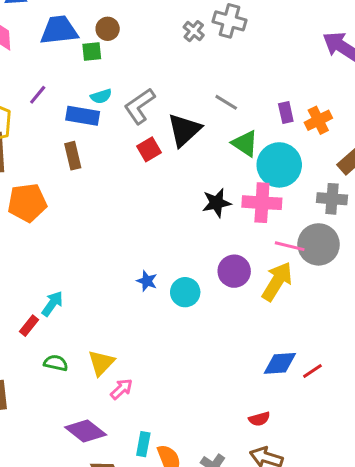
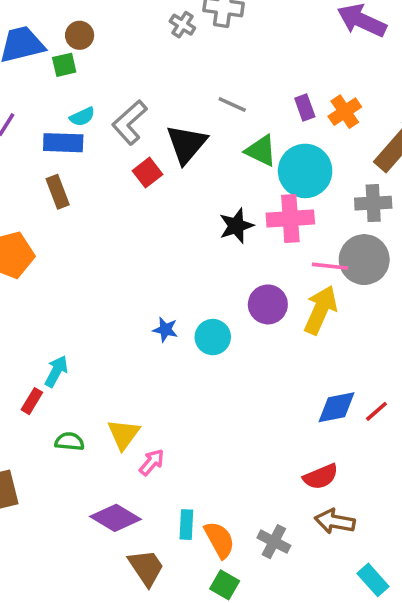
red semicircle: (259, 419) -> (321, 477), size x1.4

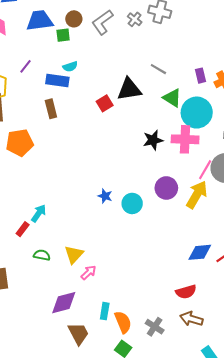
gray L-shape: (130, 122) -> (102, 22), moved
black triangle: (186, 144) -> (129, 89), turned 35
pink line: (330, 266) -> (205, 170), turned -72
purple diamond: (115, 518) -> (64, 303), turned -52

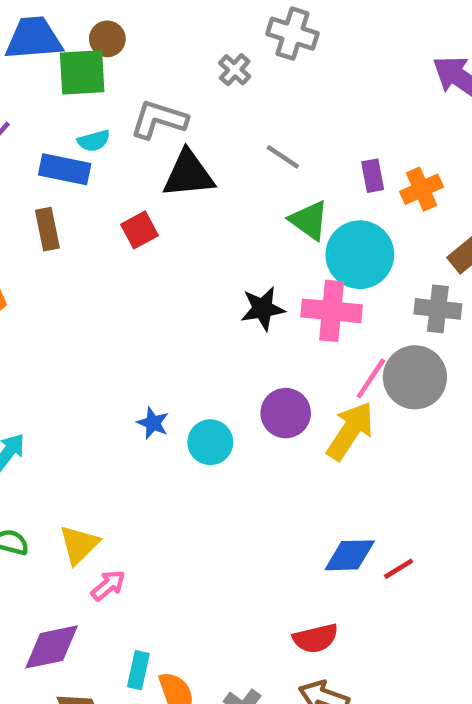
gray cross: (135, 19) -> (235, 70), moved
gray L-shape: (102, 22) -> (159, 120), moved, turned 50
green square: (63, 35) -> (82, 72), size x1.6
black triangle: (129, 89) -> (188, 174), moved
red square: (105, 103) -> (139, 230), moved

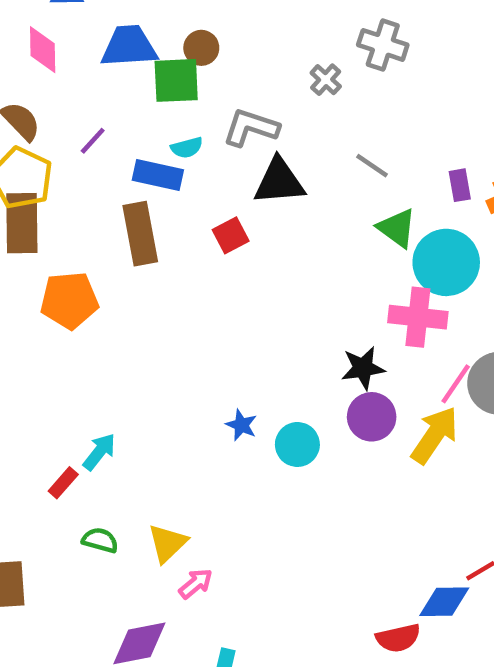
brown rectangle: (47, 229) -> (140, 234), size x1.5
black star: (263, 309) -> (363, 368), moved
blue diamond: (350, 555) -> (444, 602), moved

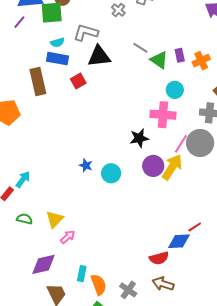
purple line: (93, 141) -> (19, 22), moved
blue rectangle: (158, 175) -> (58, 59), moved
green triangle: (397, 228) -> (159, 60), moved
cyan circle: (446, 262) -> (175, 90), size x0.6
purple circle: (372, 417) -> (153, 166), moved

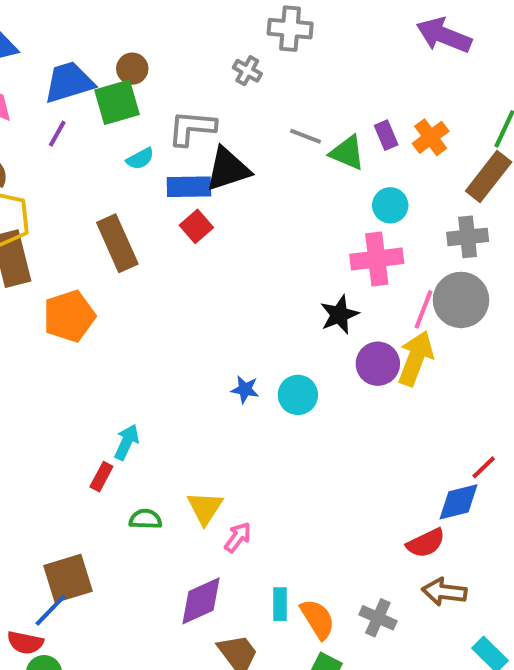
blue rectangle: (58, 59) -> (189, 187), moved

